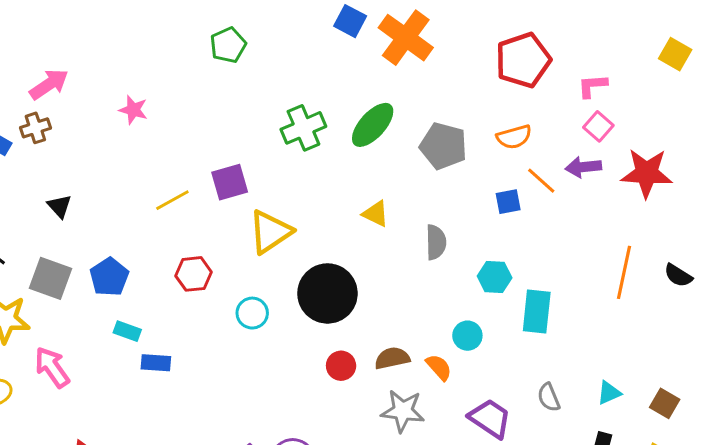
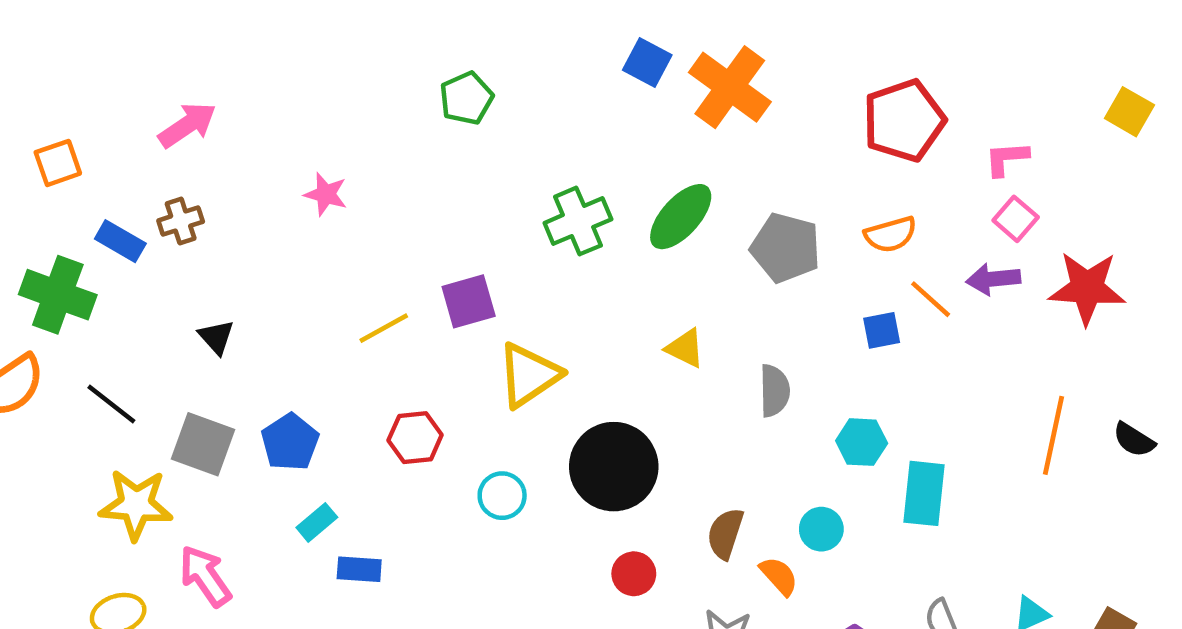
pink arrow: (49, 84) -> (187, 125), moved
cyan rectangle: (127, 331) -> (317, 522), turned -60
brown semicircle: (392, 358) -> (725, 534), moved, turned -60

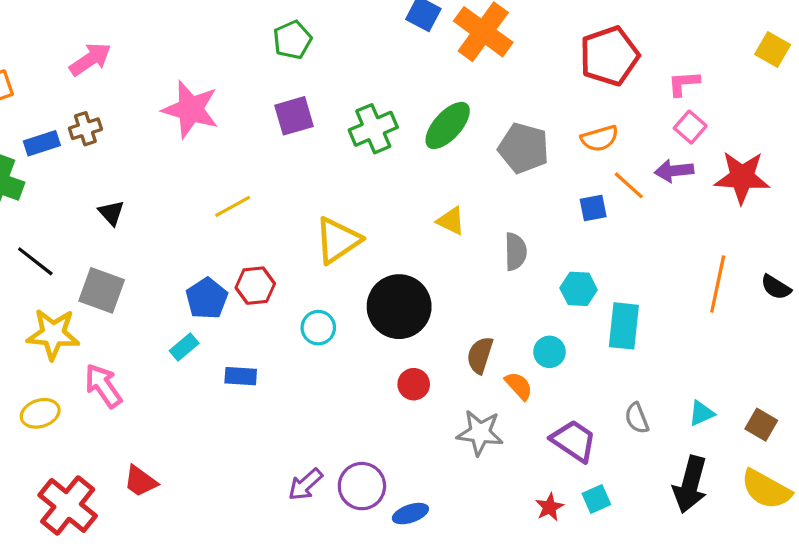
pink star: (326, 194) -> (191, 109), size x1.8
blue rectangle: (120, 241) -> (42, 143), turned -48
purple square: (469, 301) -> (294, 116), moved
blue pentagon: (290, 442) -> (207, 299), moved
blue rectangle: (359, 569) -> (241, 376), moved

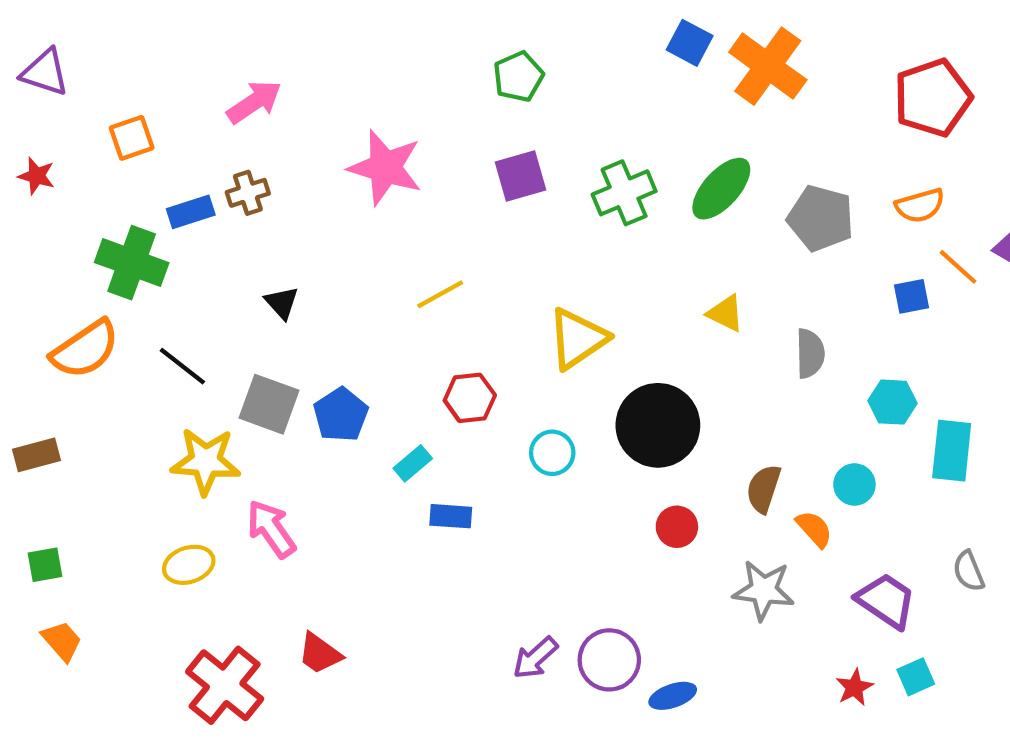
blue pentagon: (207, 299) -> (341, 415), moved
cyan rectangle: (184, 347) -> (413, 463), moved

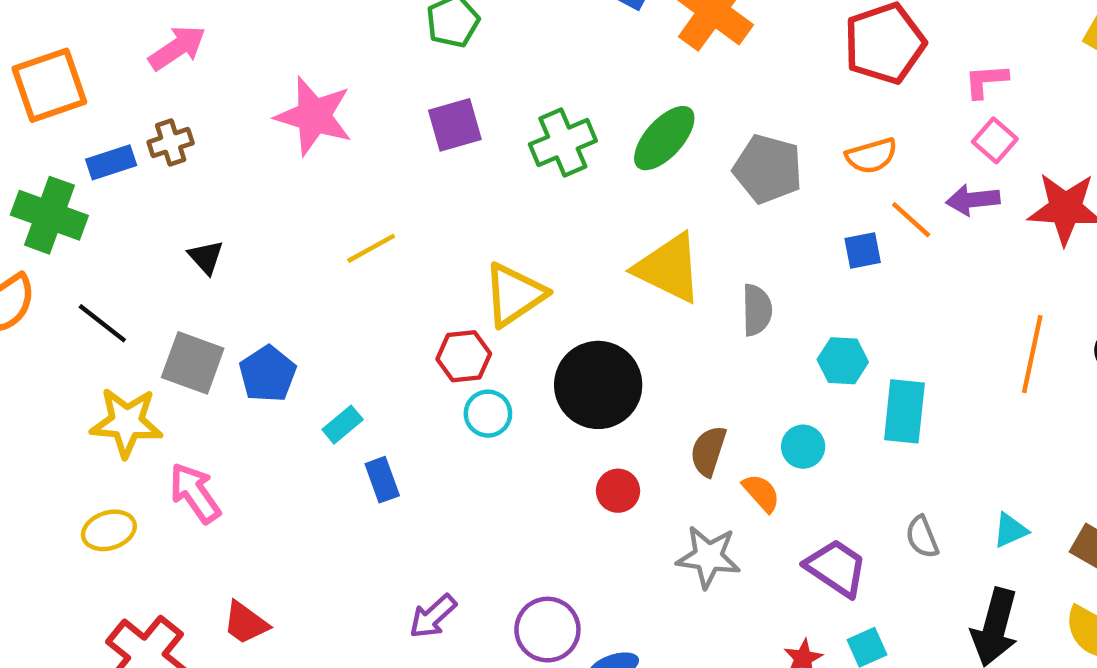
orange square: (132, 138) -> (49, 85), size x1.6
yellow triangle: (726, 313) -> (669, 268), size x1.8
red hexagon: (470, 398) -> (464, 356), moved
blue rectangle: (451, 516) -> (382, 480), turned 66
purple arrow: (535, 658) -> (433, 616), moved

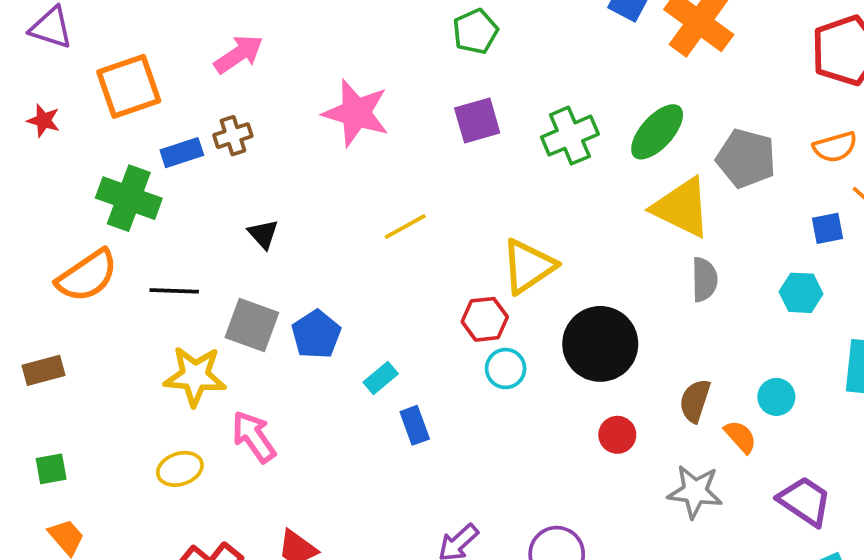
yellow triangle: (669, 268) -> (682, 208), moved
gray semicircle: (757, 310) -> (704, 280), moved
black line: (102, 323) -> (174, 291), turned -36
cyan hexagon: (843, 361) -> (801, 293), moved

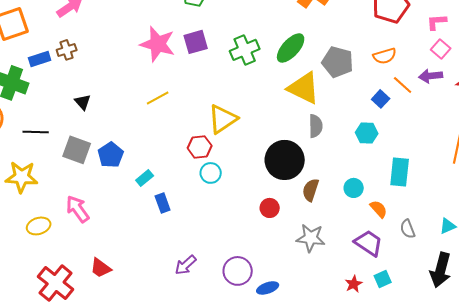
pink star: (356, 113) -> (158, 44), moved
blue square: (827, 228) -> (381, 99), turned -36
black circle: (600, 344) -> (285, 160), moved
yellow star: (195, 376) -> (22, 177), moved
orange semicircle: (740, 437) -> (379, 209), moved

